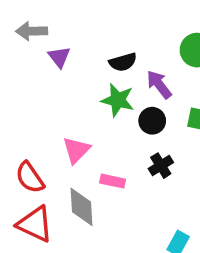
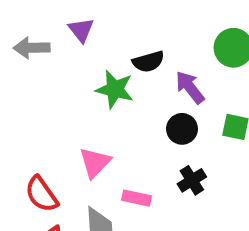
gray arrow: (32, 31) -> (32, 48), moved
purple triangle: (59, 57) -> (81, 30), moved
green star: (118, 100) -> (115, 89), moved

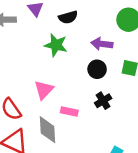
black semicircle: (148, 62) -> (68, 17), moved
purple arrow: (190, 87) -> (102, 44), turned -45

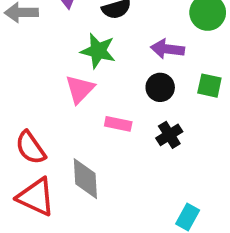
pink triangle: (44, 90) -> (80, 89), moved
pink rectangle: (69, 112) -> (118, 124), moved

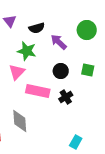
purple arrow: (167, 49) -> (59, 42), moved, turned 36
pink rectangle: (118, 124) -> (38, 91), size x1.6

